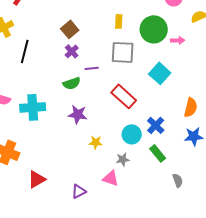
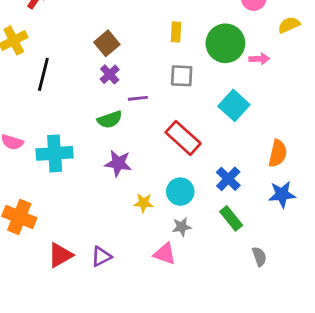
gray square: (123, 52) -> (182, 76), size x0.7
cyan circle: (132, 134) -> (180, 192), moved
purple triangle: (79, 191) -> (101, 256), moved

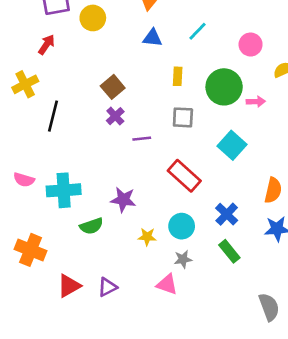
green semicircle: (110, 120) -> (91, 226), moved
gray semicircle: (259, 256) -> (269, 307), moved, size x1.5

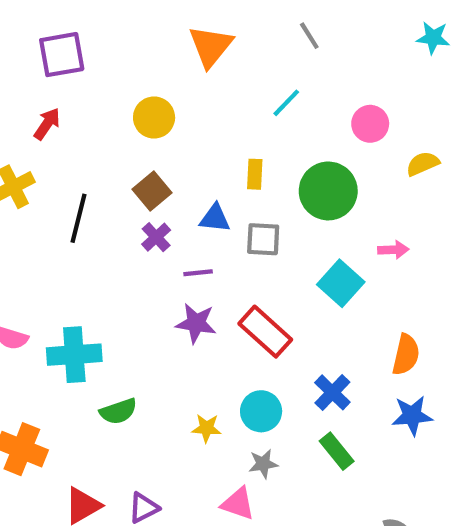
yellow circle: (93, 18) -> (154, 118), moved
blue triangle: (152, 38) -> (215, 218), moved
pink arrow: (256, 102) -> (393, 250), moved
black line: (53, 116) -> (78, 218), moved
purple star: (123, 200) -> (196, 323), moved

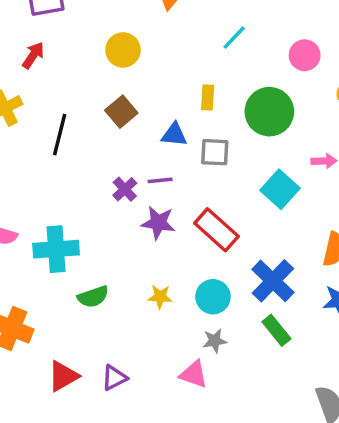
purple cross: (156, 237) -> (125, 189), moved
blue cross: (332, 392) -> (273, 281), size x1.4
yellow star: (206, 428) -> (160, 297), moved

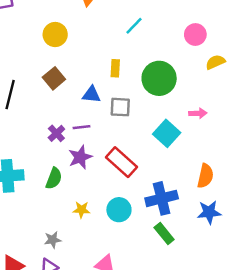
pink circle: (305, 55) -> (195, 35), moved
purple star: (158, 223) -> (80, 157), turned -30
blue cross: (273, 281) -> (162, 198), turned 32
green semicircle: (93, 297) -> (54, 178), moved, turned -50
gray star: (215, 341) -> (53, 240), moved

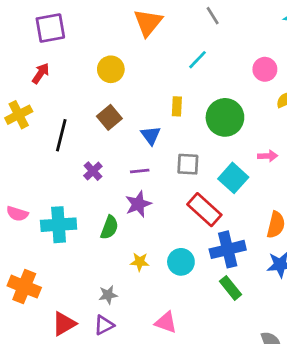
blue triangle: (91, 95) -> (151, 135), turned 48
gray square: (120, 107) -> (188, 164), moved
purple cross: (56, 133) -> (93, 171), moved
red rectangle: (121, 162) -> (204, 210), moved

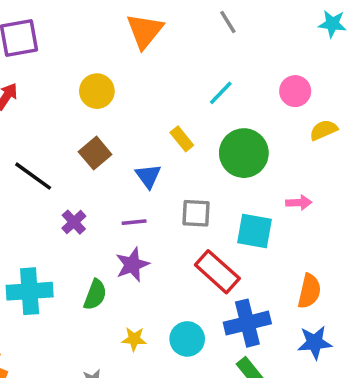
cyan line: (197, 60) -> (221, 93), moved
yellow rectangle: (177, 106) -> (182, 139), turned -42
black line: (61, 135) -> (33, 176), turned -68
cyan square: (233, 178) -> (254, 231), turned -32

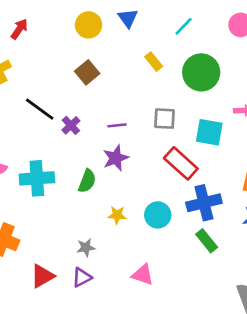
black line: (33, 176) -> (40, 109), moved
blue triangle: (148, 176) -> (128, 18), moved

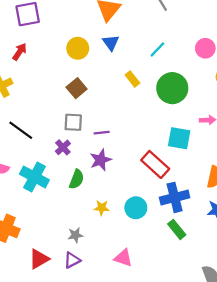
black line: (40, 109) -> (21, 130), moved
gray square: (165, 119) -> (73, 122), moved
purple cross: (71, 125) -> (63, 147), moved
cyan cross: (37, 178) -> (34, 177), turned 32

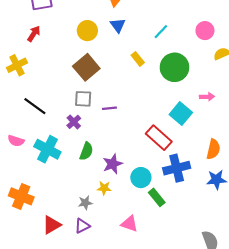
brown square: (77, 88) -> (86, 67), size x1.4
cyan square: (179, 138) -> (181, 113), turned 30
purple star: (101, 160) -> (113, 164), moved
yellow star: (102, 208) -> (104, 188), moved
green rectangle: (177, 229) -> (157, 197), moved

